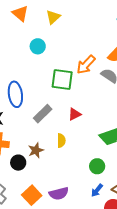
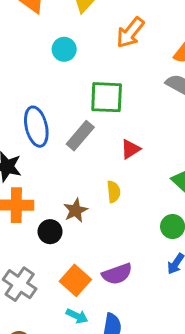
orange arrow: (86, 65) -> (130, 33), moved
gray rectangle: (43, 114) -> (80, 136), moved

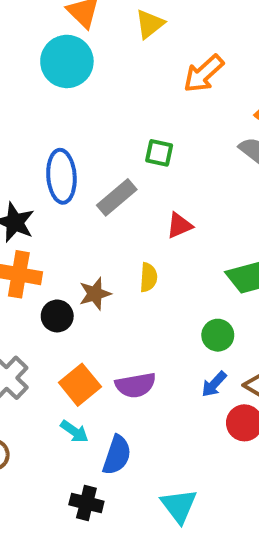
cyan circle: (64, 49) -> (67, 61), moved, size x1.6
green square: (107, 97) -> (159, 153), size x0.6

